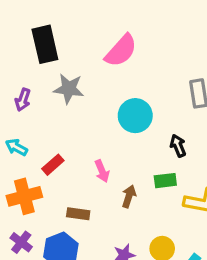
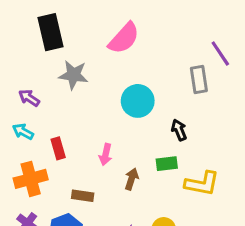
purple arrow: (23, 100) -> (29, 98), moved, turned 105
red rectangle: (53, 165) -> (58, 148), turned -65
pink arrow: (102, 171) -> (106, 154), turned 35

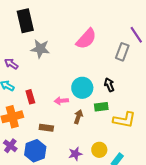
pink semicircle: (124, 38) -> (86, 39), moved
gray rectangle: (199, 80) -> (122, 52), turned 30
cyan circle: (138, 101) -> (82, 88), moved
pink arrow: (106, 154) -> (61, 101), turned 72

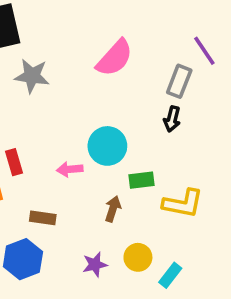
black arrow: (109, 85) -> (172, 119), moved, turned -144
brown arrow: (78, 117) -> (113, 209), moved

